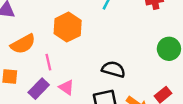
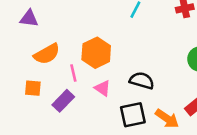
orange hexagon: (68, 27) -> (96, 53), moved
pink triangle: (66, 87) -> (103, 88), moved

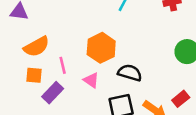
orange hexagon: (96, 53) -> (101, 48), moved
orange square: (33, 88) -> (34, 75), moved

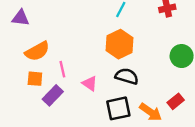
orange hexagon: (101, 48) -> (120, 44), moved

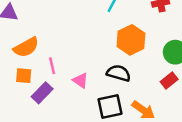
orange hexagon: (120, 44) -> (131, 40), moved
red rectangle: (176, 101) -> (169, 81), moved

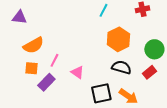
pink line: (52, 66) -> (54, 60), turned 40
black semicircle: (119, 73) -> (121, 67), moved

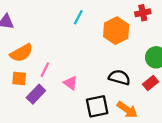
cyan line: (103, 10) -> (78, 17), moved
orange hexagon: (118, 39) -> (116, 31), moved

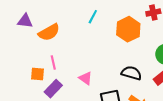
orange semicircle: (21, 53) -> (49, 32), moved
pink line: (45, 70) -> (53, 63), moved, turned -40

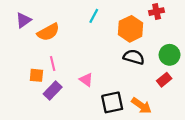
purple triangle: (25, 21) -> (23, 20), turned -42
black semicircle: (131, 73) -> (134, 57), moved

